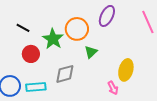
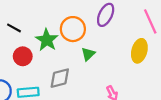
yellow ellipse: (126, 70) -> (139, 51), moved

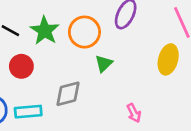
green star: (47, 40) -> (45, 31), moved

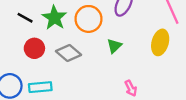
green triangle: (104, 64) -> (114, 46), moved
gray diamond: (68, 94) -> (69, 53), moved, turned 55

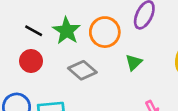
red circle: (34, 48) -> (31, 61), moved

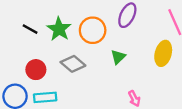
red circle: (31, 61) -> (36, 70), moved

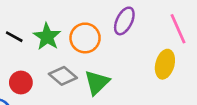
green triangle: (118, 57) -> (97, 83), moved, size x1.5

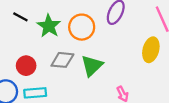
black line: (14, 37) -> (20, 17), moved
gray diamond: (63, 76) -> (62, 60), turned -35

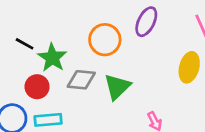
black line: (20, 17) -> (25, 44), moved
green star: (49, 26) -> (52, 58), moved

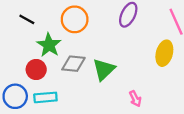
orange circle: (105, 40) -> (75, 19), moved
black line: (25, 44) -> (27, 19), moved

